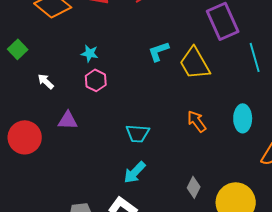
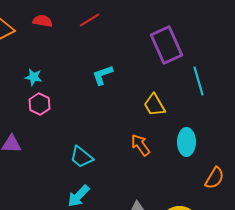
yellow trapezoid: (195, 63) -> (154, 105), moved, size x0.7
cyan trapezoid: (138, 133) -> (81, 157), turned 35

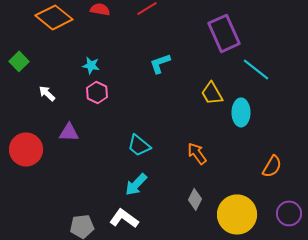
cyan line: (198, 81) -> (256, 69), turned -36
cyan ellipse: (186, 142) -> (241, 112), moved
orange arrow: (140, 145) -> (197, 153), moved

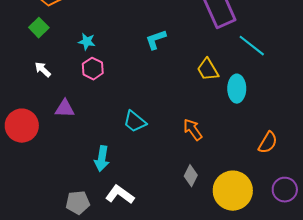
green square: (19, 61) -> (39, 28), moved
cyan arrow: (136, 184) -> (102, 159), moved, turned -35

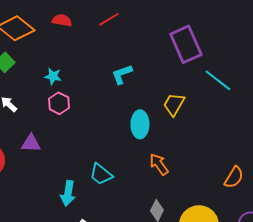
yellow trapezoid: (208, 70) -> (174, 104), turned 60
cyan ellipse: (237, 89) -> (140, 124), moved
cyan trapezoid: (135, 122) -> (101, 174), moved

